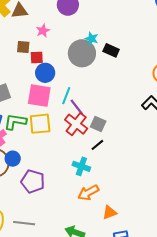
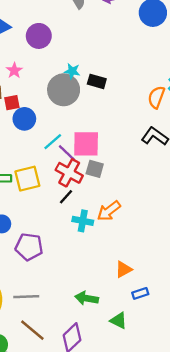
pink square: (39, 96) -> (86, 144), moved
cyan line: (66, 96) -> (53, 142), turned 36
black line: (97, 145) -> (66, 197), moved
orange arrow: (88, 193) -> (109, 211), moved

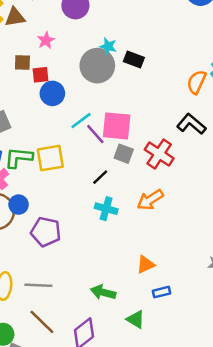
red cross: (69, 173) -> (159, 154), moved
black line: (66, 197) -> (100, 177), moved
orange arrow: (109, 211) -> (150, 200), moved

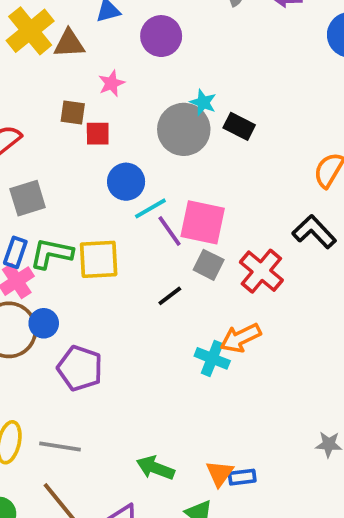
blue circle: (52, 93) -> (126, 182), moved
cyan cross: (106, 209) -> (212, 358), moved
orange triangle: (146, 265) -> (220, 473), moved, turned -36

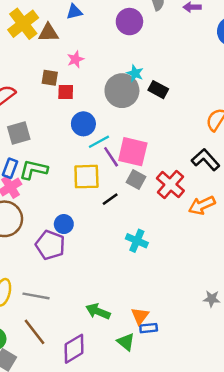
purple circle: (161, 36) -> (129, 22), moved
yellow square: (99, 259) -> (86, 177), moved
blue circle: (44, 323) -> (64, 224), moved
orange arrow: (241, 338) -> (202, 205), moved
blue rectangle: (242, 477) -> (149, 328), moved

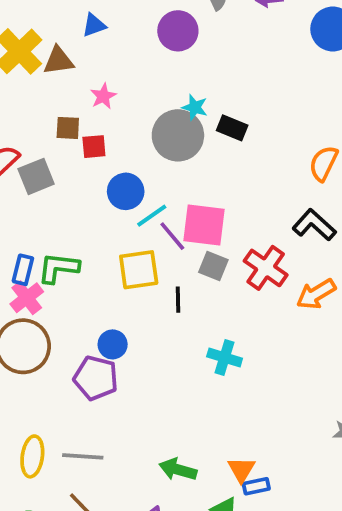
gray square: (19, 133) -> (36, 176), moved
black line: (110, 199) -> (178, 300), turned -49

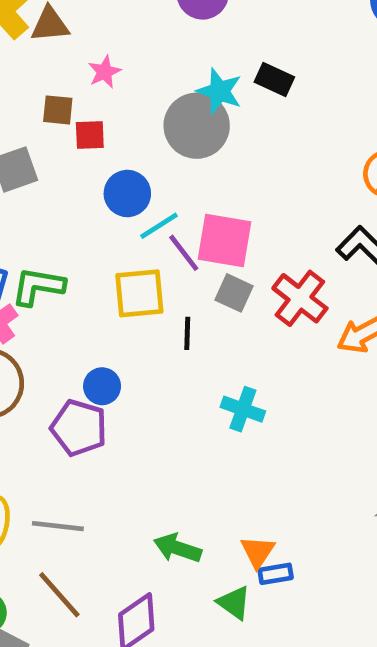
cyan star: (195, 107) -> (219, 91), size x1.4
black rectangle: (232, 128) -> (274, 80), moved

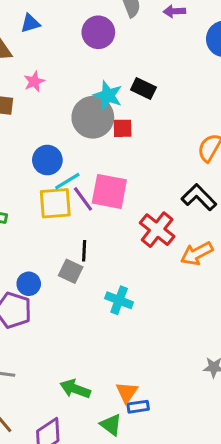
red square: (90, 135) -> (123, 128), moved
yellow square: (139, 293) -> (55, 203), moved
gray square: (234, 293) -> (71, 271), moved

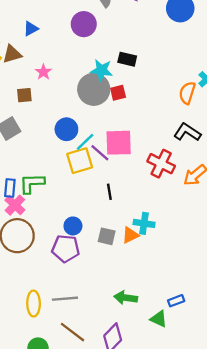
gray square: (71, 271) -> (107, 236), moved
orange triangle: (127, 392) -> (130, 235), moved, turned 42

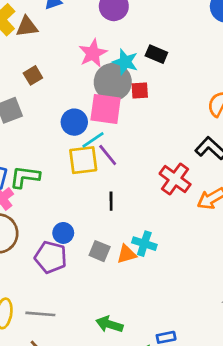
pink star: (43, 72) -> (93, 53), moved, size x1.5
brown square: (24, 95) -> (33, 75), turned -35
pink square: (119, 143) -> (106, 109), moved

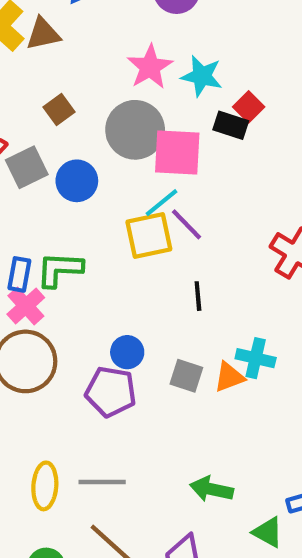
black rectangle: (156, 54) -> (231, 125), moved
gray circle: (113, 82) -> (135, 130), moved
red square: (140, 90) -> (249, 107), moved, turned -36
blue circle: (74, 122) -> (77, 181), moved

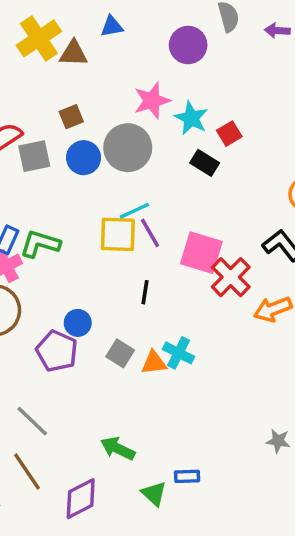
red square: (249, 107) -> (229, 134), moved
pink square: (177, 152) -> (201, 253), moved
blue circle: (77, 181) -> (84, 158), moved
gray line: (102, 482) -> (32, 421), turned 30

